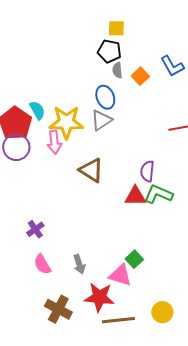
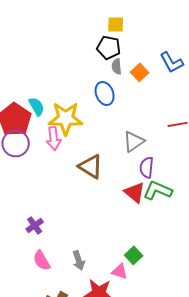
gray triangle: (101, 120) -> (134, 141), moved
red triangle: (135, 196) -> (135, 192), turned 40
pink triangle: (120, 275) -> (120, 271), size x0.7

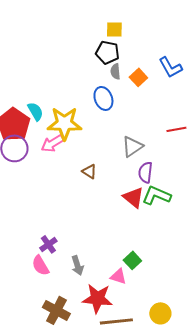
pink arrow: (54, 138) -> (52, 143), turned 65
brown triangle: (91, 166) -> (89, 171), size x0.6
purple cross: (35, 225) -> (48, 244), moved

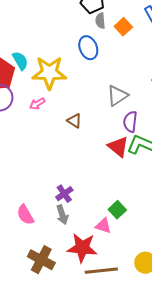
pink arrow: (52, 143) -> (37, 104), moved, size x0.7
purple cross: (48, 244) -> (64, 194), moved

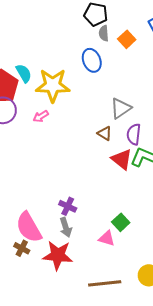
brown triangle: (74, 121) -> (105, 133), moved
purple cross: (64, 194) -> (68, 206), turned -30
pink semicircle: (25, 215) -> (29, 227), size x1.5
red star: (82, 248) -> (58, 255), moved
brown cross: (41, 260) -> (22, 248), moved, size x0.6

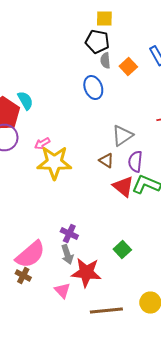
yellow star: (53, 85) -> (54, 162), moved
pink semicircle: (29, 227) -> (30, 254), turned -100
pink triangle: (107, 238) -> (62, 290), moved, turned 30
red star: (58, 255) -> (86, 272), moved

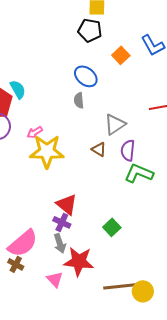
gray semicircle: (105, 60) -> (79, 100), moved
blue ellipse: (93, 88) -> (86, 76), turned -30
red triangle: (123, 186) -> (67, 204), moved
green square: (122, 250) -> (112, 227), moved
brown line: (106, 310) -> (120, 286), moved

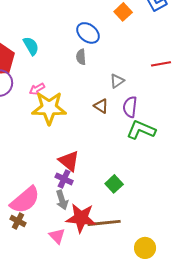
cyan semicircle: (18, 89) -> (31, 46), moved
gray triangle: (115, 124) -> (117, 81), size x0.7
brown line: (120, 286) -> (104, 223), moved

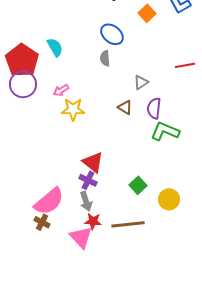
yellow star: (49, 108) -> (73, 109), size x0.7
red star: (81, 218) -> (93, 221), moved, size x0.6
pink triangle: (57, 236) -> (81, 237), size x1.4
yellow circle: (145, 248) -> (169, 199), moved

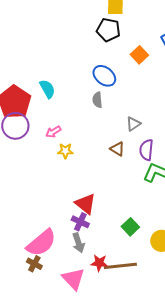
yellow star: (73, 109) -> (65, 151), size x0.7
red star: (93, 221) -> (99, 263), moved

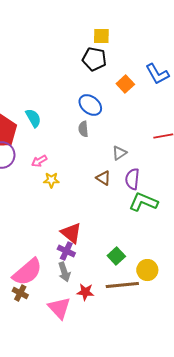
brown line: (120, 266) -> (122, 285), moved

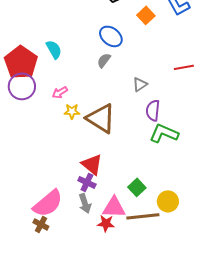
gray semicircle: (83, 129) -> (104, 60), turned 42
brown triangle: (103, 178) -> (101, 118), moved, size x2.0
pink triangle: (59, 308) -> (114, 207), moved, turned -45

